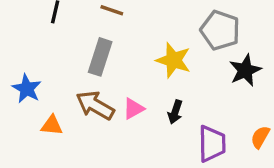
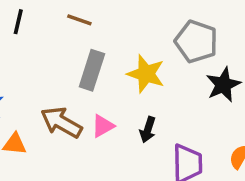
gray rectangle: (100, 57) -> (92, 70), moved

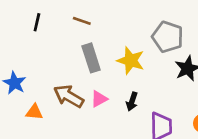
gray rectangle: (92, 70) -> (91, 58), turned -36

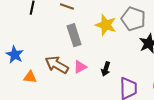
yellow star: (131, 61) -> (106, 25), moved

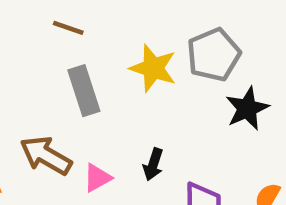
gray pentagon: (133, 19) -> (214, 55), turned 30
pink triangle: (80, 67) -> (97, 178), moved

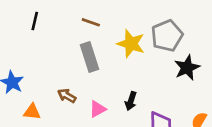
brown line: (68, 28) -> (91, 22), moved
brown arrow: (46, 155) -> (67, 96), size x0.6

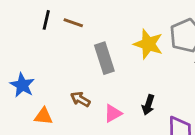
brown line: (91, 22) -> (73, 23), moved

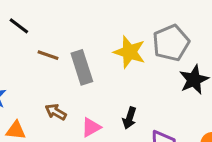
black line: (46, 20) -> (19, 26), turned -66
brown line: (73, 23) -> (48, 55), moved

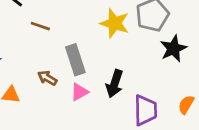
gray rectangle: (82, 67) -> (75, 60), moved
black arrow: (129, 118) -> (115, 84), size x1.4

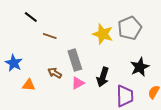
black star: (173, 49) -> (140, 67), moved

